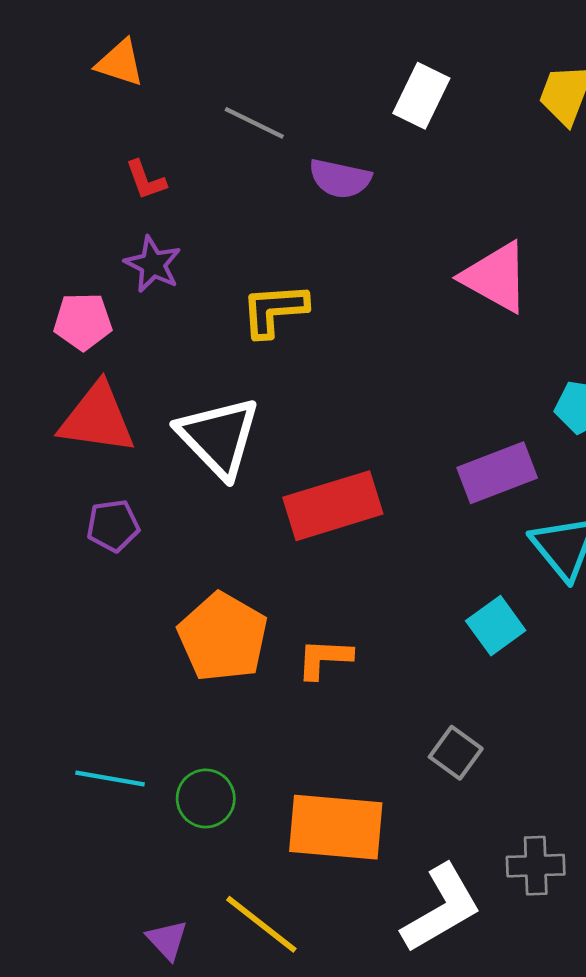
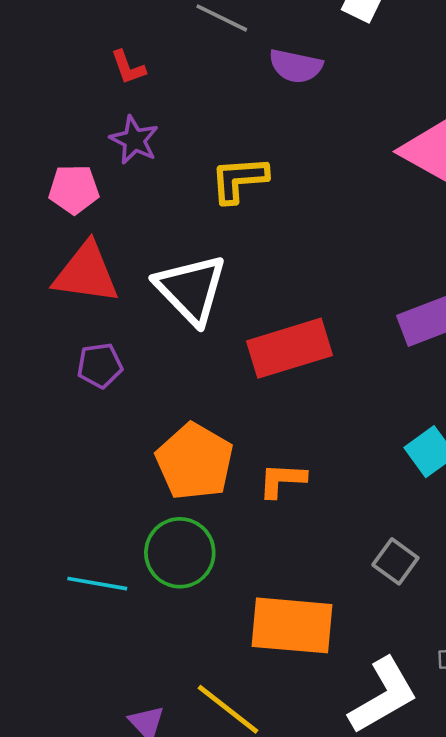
green circle: (206, 798) -> (180, 553), moved, size x1.4

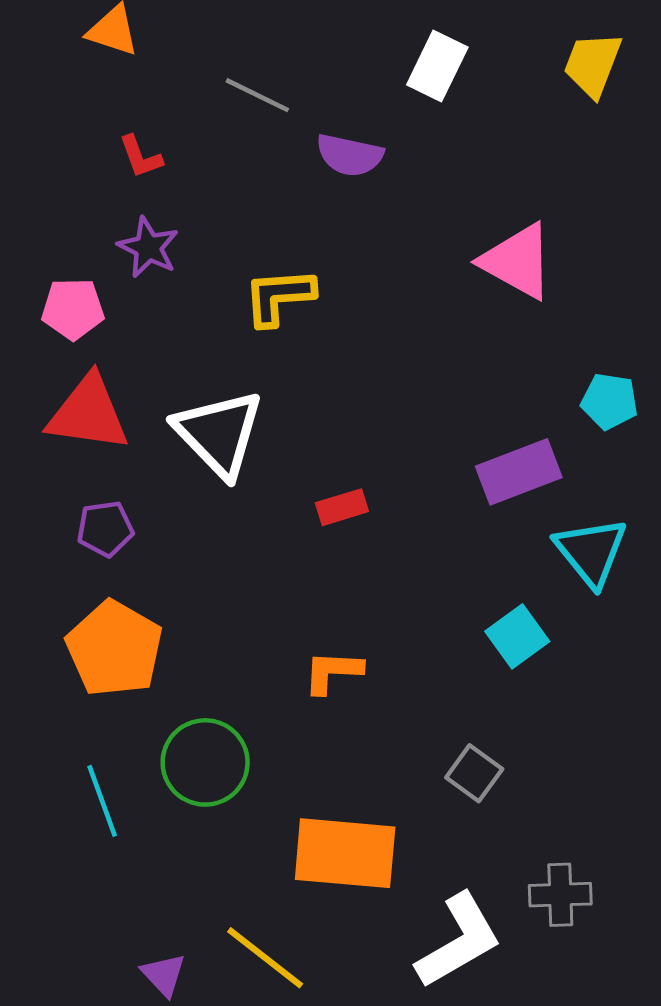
red rectangle: (290, 348) -> (342, 507), size x0.5
orange pentagon: (195, 462) -> (114, 649), moved
cyan line: (97, 584) -> (102, 801), turned 60

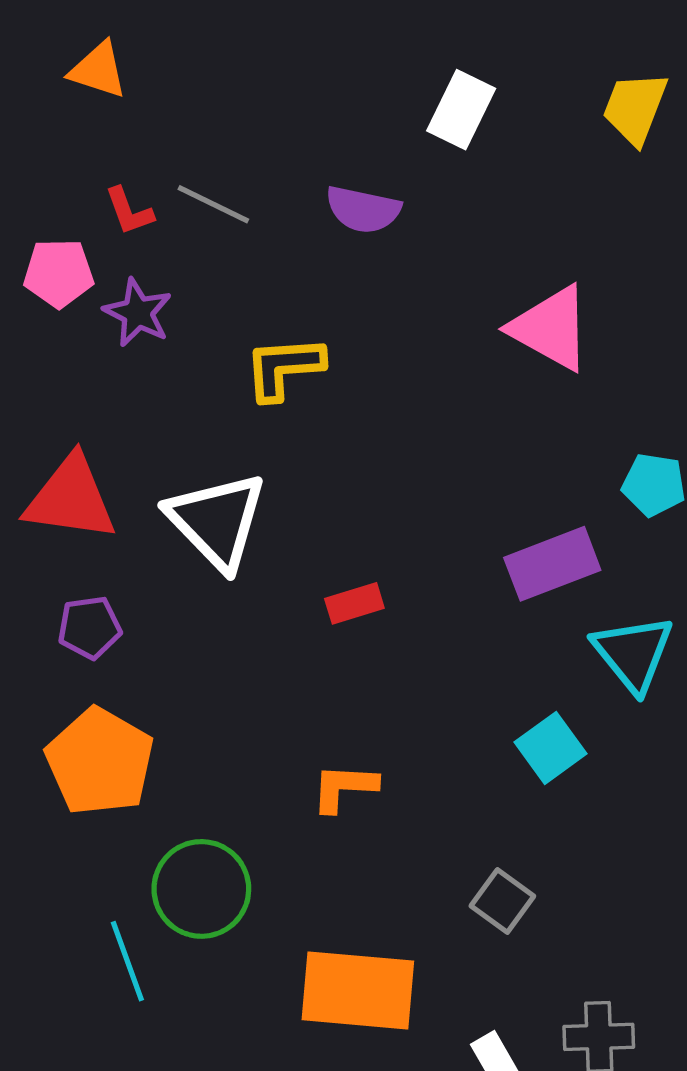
gray line: (257, 95) -> (213, 204), moved
pink pentagon: (73, 309) -> (59, 273), moved
cyan line: (102, 801) -> (127, 961), moved

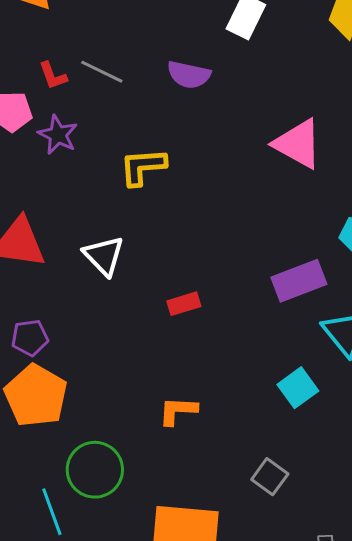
white triangle: (217, 521) -> (104, 256), size x0.7
purple pentagon: (90, 627) -> (30, 338), moved

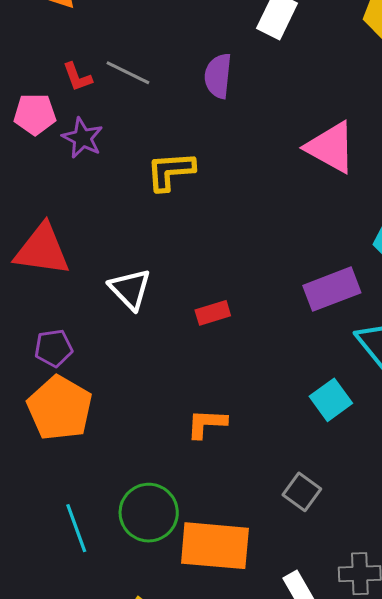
purple semicircle: (189, 75) -> (218, 76), turned 84
white triangle: (104, 256) -> (130, 289), moved
green circle: (95, 470) -> (149, 513), moved

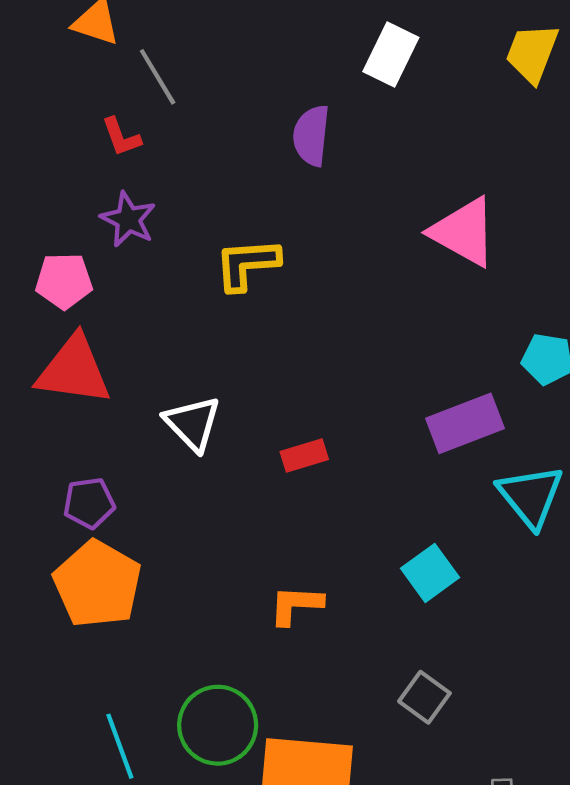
gray line: (128, 73) -> (158, 77), moved, turned 33
pink pentagon: (35, 114) -> (64, 281), moved
cyan square: (331, 400) -> (430, 573), moved

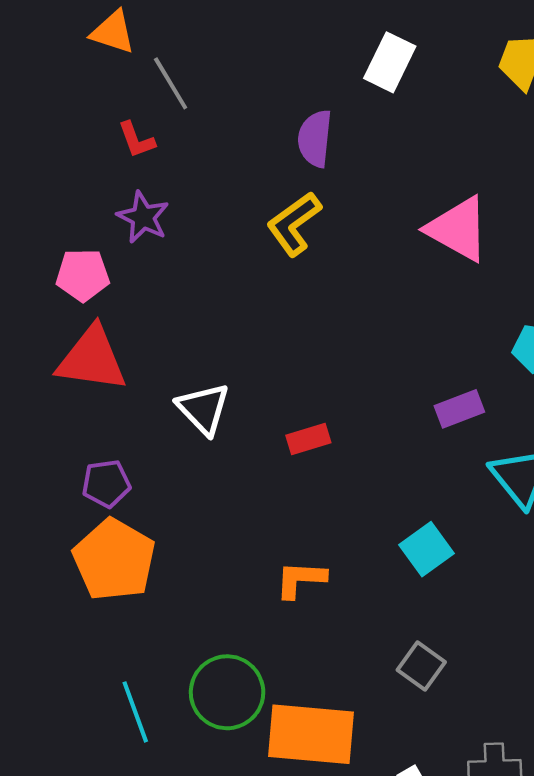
yellow L-shape: (247, 264) -> (294, 224), moved, turned -32
purple rectangle: (465, 423) -> (459, 409), size x0.7

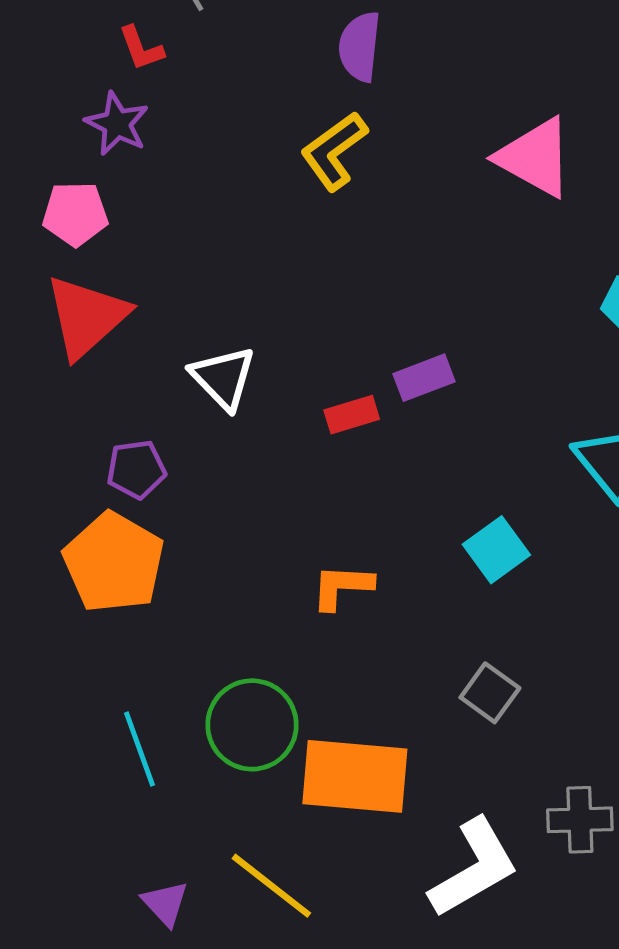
purple star: (143, 217) -> (117, 124), moved
red triangle: (92, 359) -> (86, 317), turned -50
purple rectangle: (459, 409) -> (424, 378), moved
purple pentagon: (106, 484) -> (136, 469), moved

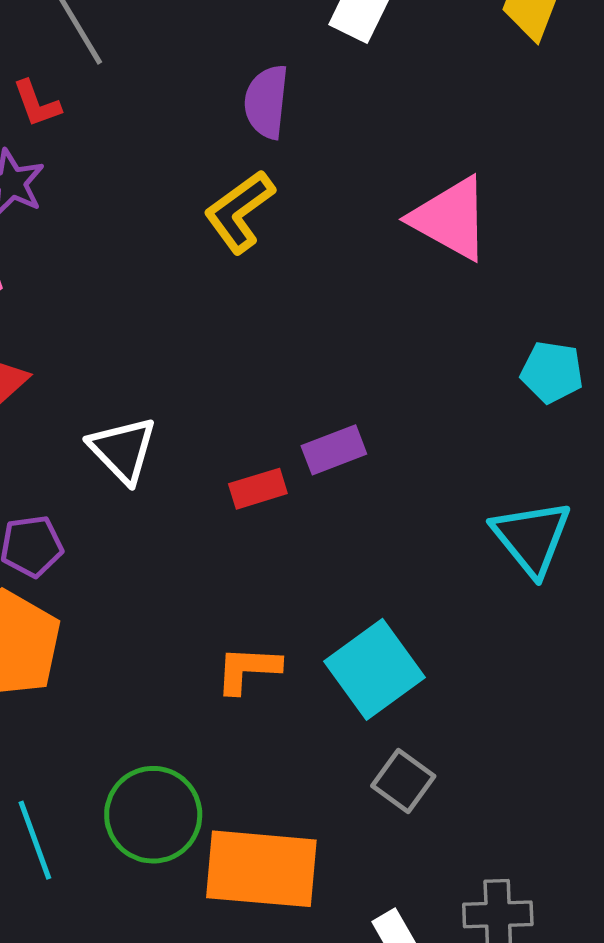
cyan square: (496, 550) -> (375, 669), moved, size x1.4

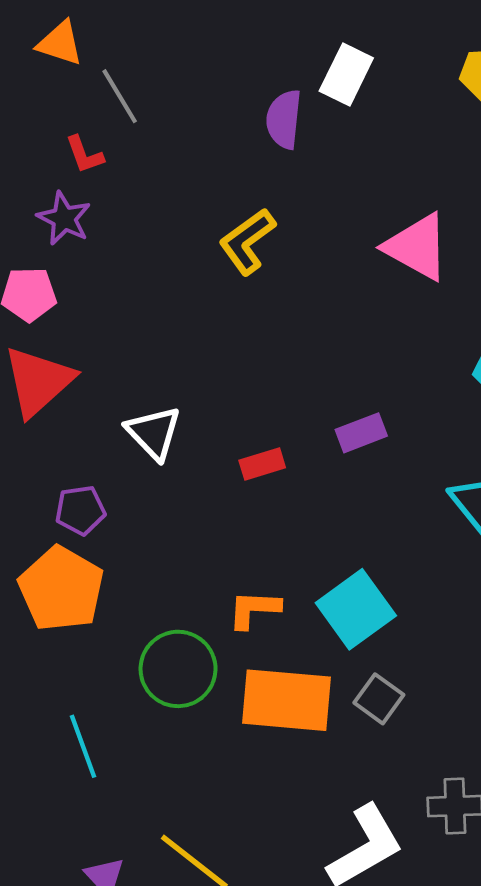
purple semicircle: (266, 102) -> (284, 119), moved
purple rectangle: (334, 450) -> (361, 433), moved
green circle: (153, 815) -> (178, 669), moved
orange rectangle: (261, 869) -> (287, 700), moved

